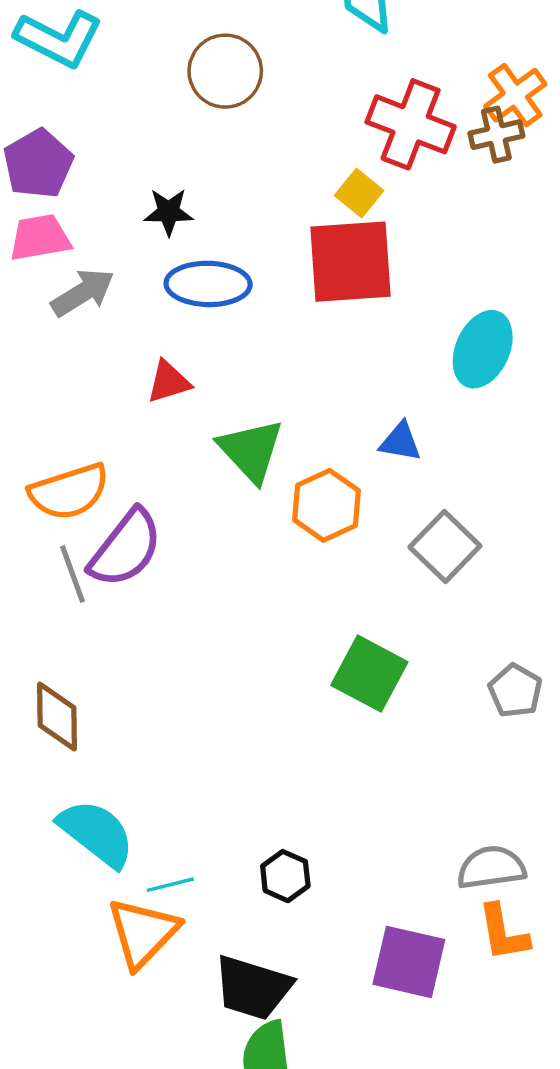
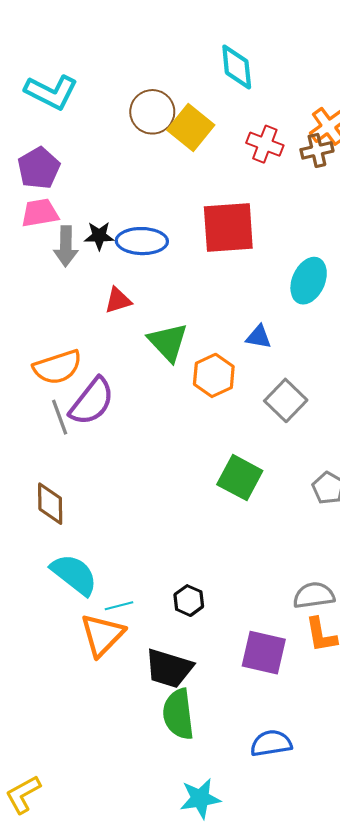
red cross: (411, 124) -> (265, 144), size x0.7
yellow square: (359, 193) -> (191, 127), moved, size x1.6
black star: (169, 212) -> (99, 236), moved
gray arrow: (83, 293) -> (66, 246), turned 123

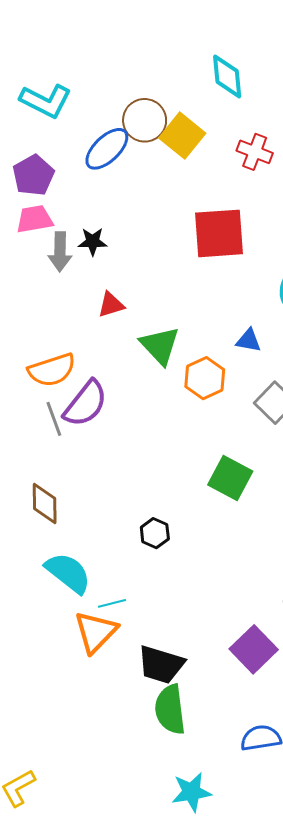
blue ellipse: (142, 241) -> (107, 149), moved, turned -45
black hexagon: (189, 601) -> (155, 533), moved
purple square: (264, 653) -> (254, 649), turned 33

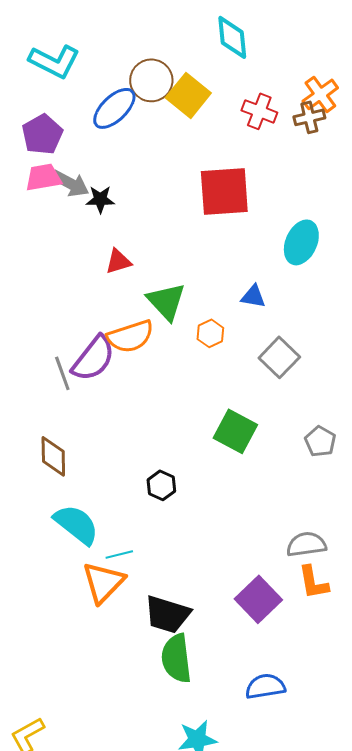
gray arrow: (60, 252) -> (70, 183), moved, turned -63
orange semicircle: (52, 370) -> (130, 336), moved
orange hexagon: (205, 378) -> (210, 333), size x0.7

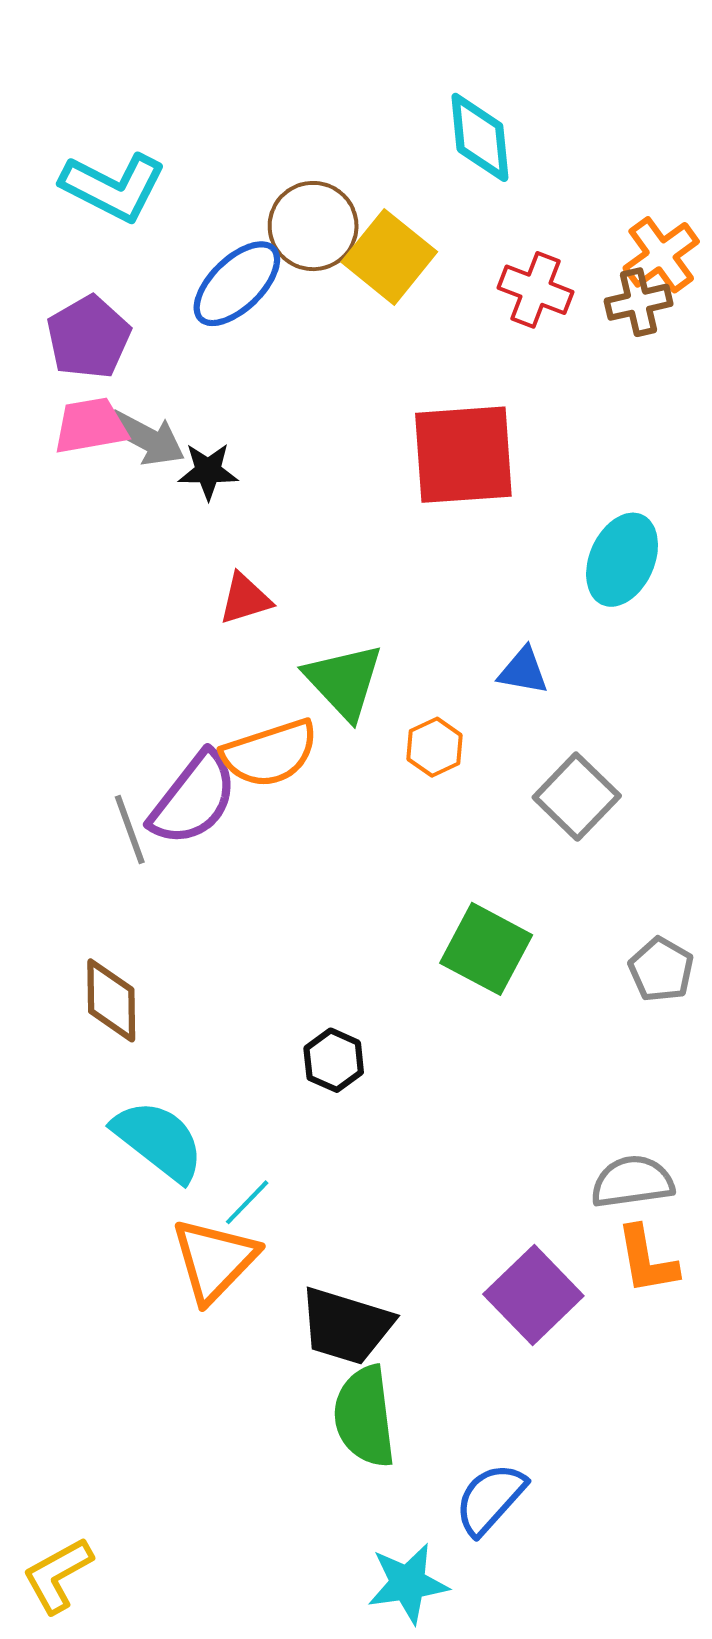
cyan line: (119, 554) -> (247, 1202), turned -32
blue semicircle: (265, 686) -> (490, 1499), moved, turned -39

